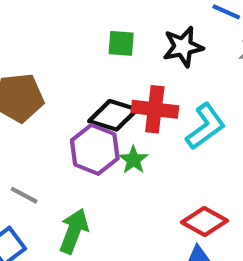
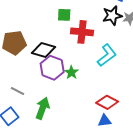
black star: (183, 47) -> (112, 16), moved
red cross: (155, 109) -> (82, 32), moved
black diamond: (113, 115) -> (44, 50), moved

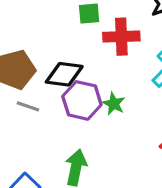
gray line: (18, 91) -> (28, 106), moved

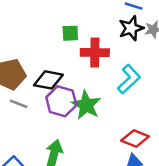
green star: (114, 104) -> (86, 105), size x1.6

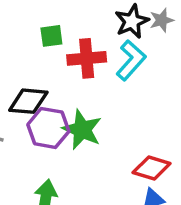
cyan L-shape: (129, 79) -> (131, 60), moved

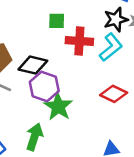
green star: (82, 130) -> (58, 107), moved
red diamond: (152, 168) -> (114, 94), moved

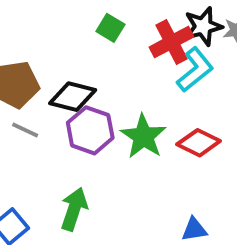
green square: (57, 21) -> (110, 28), turned 30
red cross: (79, 41) -> (171, 42), moved, turned -32
green star: (58, 107) -> (143, 136), moved

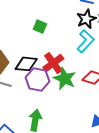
red cross: (171, 42) -> (53, 63), moved

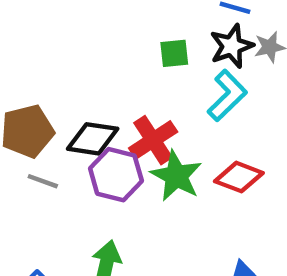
green square: (40, 27) -> (174, 53), moved, turned -32

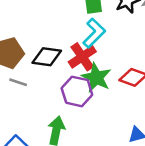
cyan L-shape: (227, 96) -> (94, 33), moved
purple hexagon: (116, 175) -> (77, 91), moved

